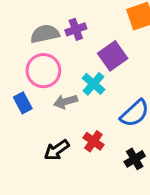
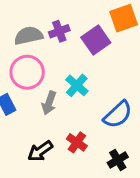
purple square: (113, 56) -> (96, 40), moved
gray arrow: (65, 102) -> (49, 103), turned -55

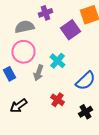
purple cross: (59, 31) -> (46, 13), moved
black arrow: (40, 151) -> (18, 106), moved

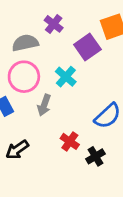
purple cross: (46, 13) -> (54, 24), turned -32
cyan cross: (58, 61) -> (66, 77), moved
black cross: (86, 112) -> (95, 156), moved

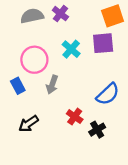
gray semicircle: (25, 43) -> (32, 16), moved
purple square: (87, 47) -> (103, 43), moved, turned 30
cyan cross: (66, 77) -> (71, 49), moved

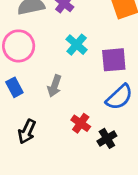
purple square: (103, 43) -> (114, 60), moved
pink circle: (34, 60) -> (19, 46), moved
black arrow: (28, 124) -> (27, 132), turned -30

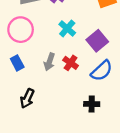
purple square: (114, 60) -> (97, 41), turned -35
red cross: (81, 123) -> (71, 63), moved
black cross: (107, 138) -> (92, 104), turned 32

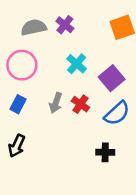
blue rectangle: (17, 63) -> (18, 104), turned 56
black arrow: (27, 98) -> (17, 146), moved

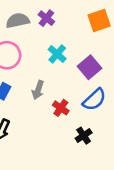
red cross: (80, 104) -> (61, 108), moved
black cross: (105, 152) -> (84, 136), turned -35

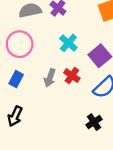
red cross: (61, 108) -> (72, 76), moved

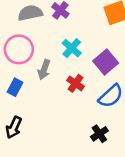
gray arrow: (50, 78) -> (44, 70), moved

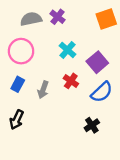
gray arrow: (44, 70) -> (43, 90), moved

